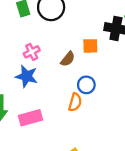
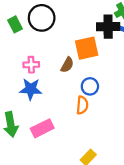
orange square: (90, 46) -> (87, 48), size x1.5
pink cross: (32, 52) -> (31, 65), turned 35

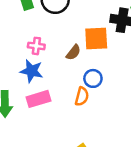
pink rectangle: (42, 128) -> (39, 99), moved

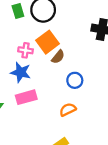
orange square: (96, 39) -> (47, 42), moved, turned -35
orange semicircle: (82, 96) -> (68, 110), moved, turned -133

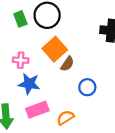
pink cross: (25, 50) -> (21, 60), moved
orange semicircle: (68, 110) -> (65, 118), moved

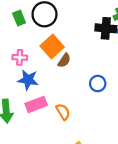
blue circle: (87, 87) -> (98, 84), moved
orange semicircle: (65, 118) -> (63, 112), turned 91

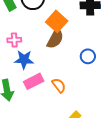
orange square: (52, 47) -> (57, 21), moved
brown semicircle: (64, 60) -> (55, 38), size x1.5

